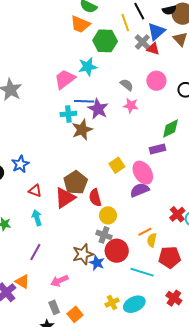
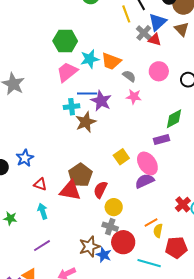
orange trapezoid: (80, 24) -> (111, 61), moved
green hexagon: (105, 41) -> (65, 41), moved
red triangle: (65, 198) -> (70, 191), turned 45
red semicircle: (95, 198) -> (100, 190), turned 42
purple line: (35, 252) -> (42, 246), turned 30

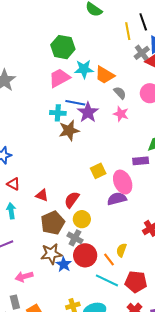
brown pentagon: (80, 175) -> (53, 223), moved
red triangle: (70, 191) -> (42, 195), size x0.6
orange line: (151, 223) -> (109, 259), moved, turned 72
red pentagon: (176, 247) -> (136, 282), moved

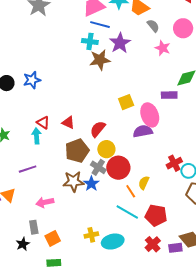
blue line: (75, 103) -> (100, 25), moved
pink star: (121, 114) -> (163, 48), moved
red triangle: (13, 184) -> (43, 123), moved
red circle: (85, 255) -> (118, 168), moved
blue star: (64, 264) -> (91, 184), moved

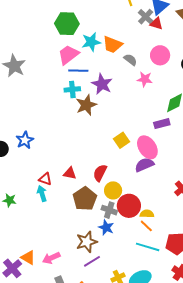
purple line: (28, 169) -> (92, 261), moved
brown star: (73, 182) -> (87, 242), moved
yellow semicircle: (144, 183) -> (147, 214), moved, turned 80
pink arrow: (45, 202) -> (51, 258), moved

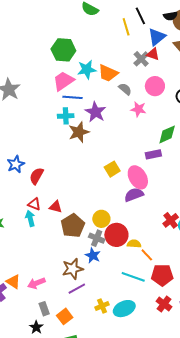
gray cross: (146, 17) -> (141, 59), moved
red triangle: (70, 173) -> (56, 207), moved
red semicircle: (100, 173) -> (37, 176), moved
orange line: (146, 226) -> (147, 255), moved

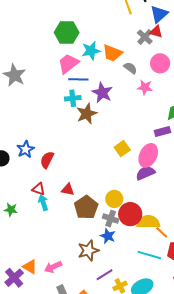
pink ellipse: (138, 177) -> (148, 155), turned 60
red triangle: (34, 204) -> (38, 189), moved
yellow semicircle: (134, 244) -> (148, 222), size x1.6
purple line: (77, 289) -> (104, 275), moved

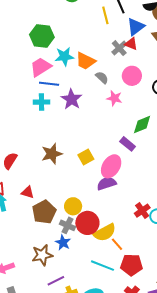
brown star: (87, 114) -> (52, 154), moved
purple rectangle: (162, 132) -> (128, 144), turned 49
yellow semicircle: (148, 222) -> (105, 233), turned 145

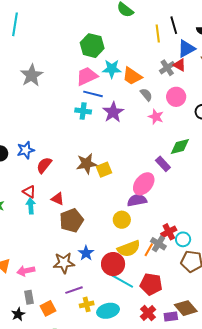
yellow square: (86, 157) -> (104, 170), moved
yellow circle: (73, 206) -> (122, 220), moved
red circle: (87, 223) -> (113, 264), moved
gray cross: (68, 225) -> (158, 244), moved
orange line: (117, 244) -> (149, 250), moved, turned 64

